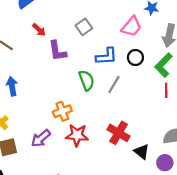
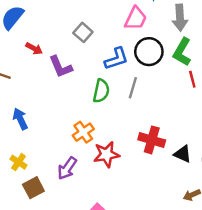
black circle: (135, 58) -> (149, 52), size x1.5
green semicircle: (86, 80) -> (101, 91), turned 48

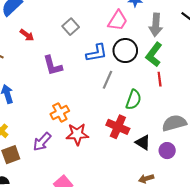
purple L-shape: (61, 67) -> (53, 66), moved
green semicircle: (101, 91) -> (133, 100), moved

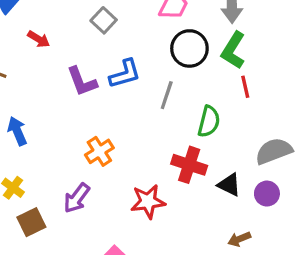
blue L-shape: (97, 53) -> (125, 74), moved
red star: (77, 134) -> (148, 201), moved

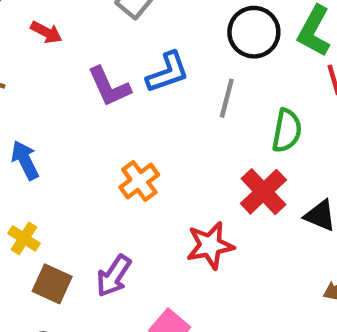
red cross: (189, 165) -> (263, 192), turned 32
purple arrow: (77, 198) -> (114, 276), moved
brown square: (31, 222) -> (52, 284), turned -36

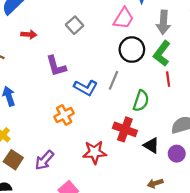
red arrow: (46, 32) -> (29, 34), turned -32
blue L-shape: (168, 72) -> (86, 88), moved, turned 40
red cross: (263, 192) -> (125, 129), turned -35

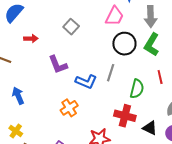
red line: (168, 79) -> (160, 77), moved

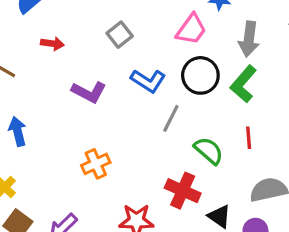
purple L-shape: (58, 65) -> (89, 92), turned -50
blue L-shape: (86, 82) -> (148, 81), moved
green semicircle: (137, 89) -> (209, 151), turned -72

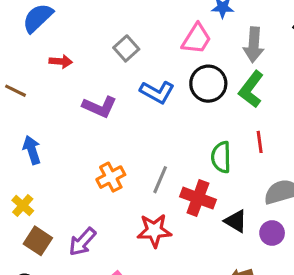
gray line: (171, 118) -> (160, 180), moved
green semicircle: (209, 151) -> (221, 157), turned -128

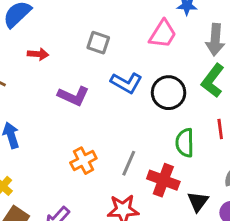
gray square: (126, 48) -> (98, 43), turned -30
black circle: (208, 84) -> (169, 93), moved
black triangle: (236, 221) -> (198, 202), turned 35

